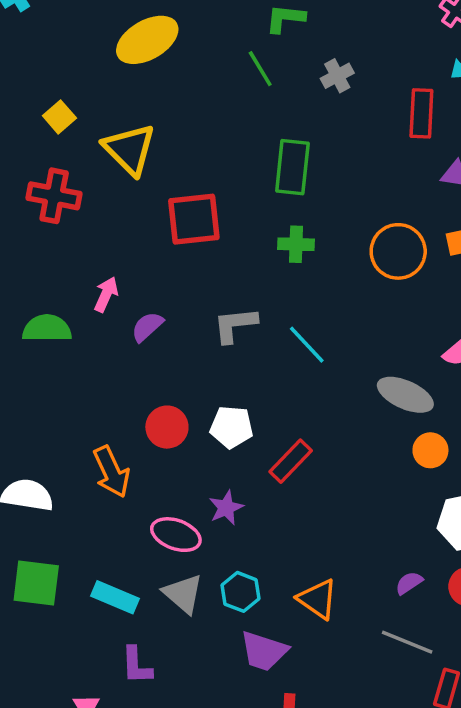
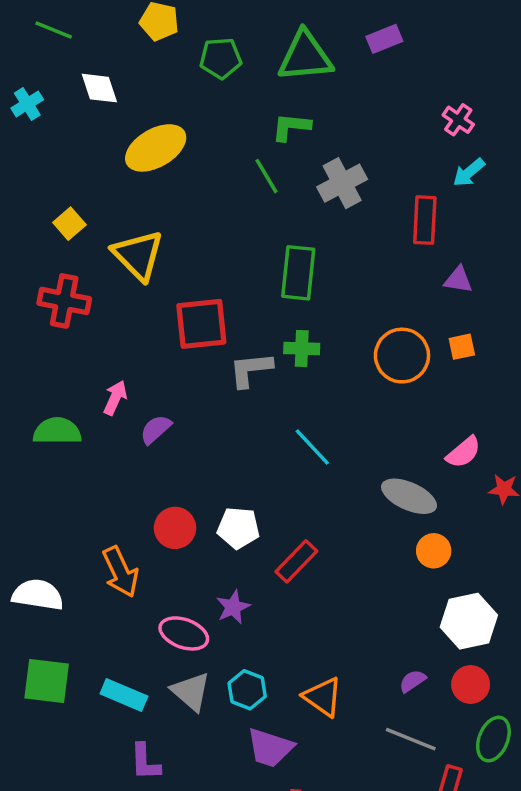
gray cross: (337, 76) -> (342, 183), size x1.5
gray L-shape: (235, 325) -> (251, 370), moved

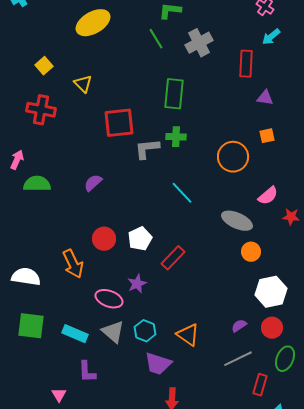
yellow triangle: (138, 255) -> (83, 84), size x0.6
orange circle: (402, 356) -> (233, 157), moved
pink arrow: (115, 398) -> (17, 160), moved
white pentagon: (238, 528) -> (140, 239), turned -30
gray line: (411, 739) -> (238, 359), turned -48

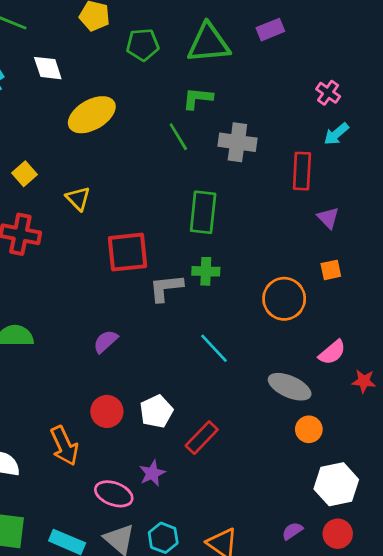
gray cross: (199, 43) -> (237, 142), turned 36
purple triangle: (265, 98) -> (328, 218), turned 36
purple semicircle: (93, 183) -> (106, 341), moved

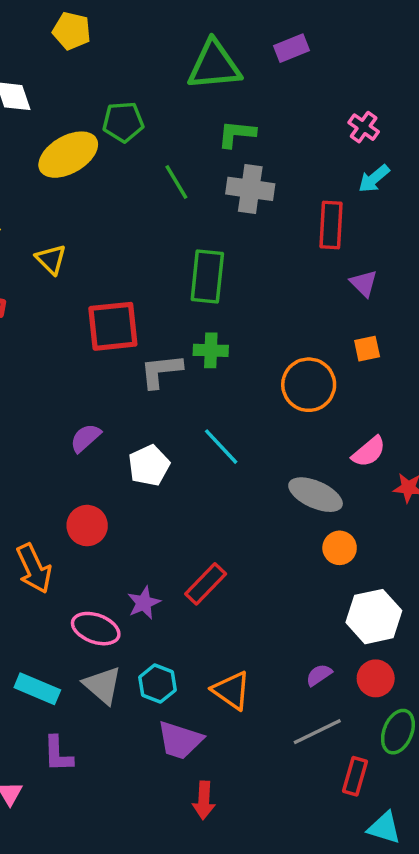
green pentagon: (143, 45) -> (123, 122), moved
green L-shape: (198, 98) -> (237, 134), moved
white pentagon: (156, 411) -> (149, 465), moved
red rectangle: (202, 438) -> (206, 584), moved

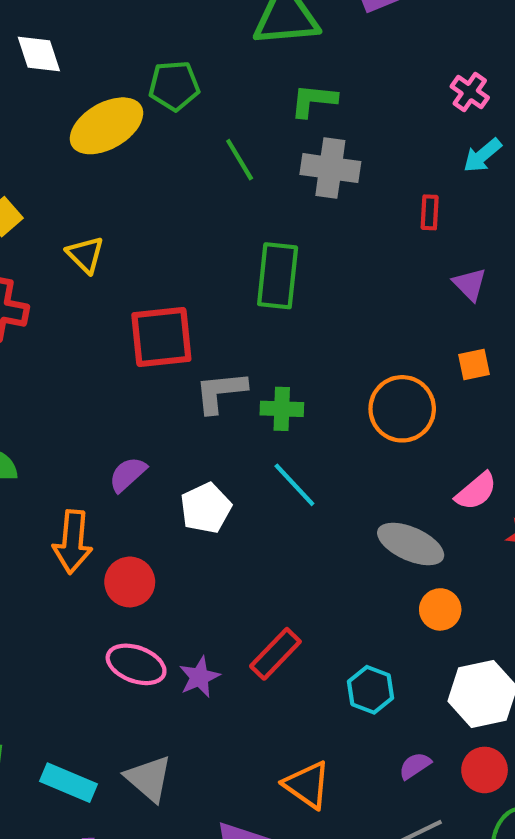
red rectangle: (331, 225) -> (430, 212), size x0.6
green cross: (211, 350) -> (282, 409), moved
orange arrow: (34, 568) -> (73, 542), moved, turned 30
pink ellipse: (96, 629) -> (136, 664), moved
cyan hexagon: (158, 684) -> (370, 690), moved

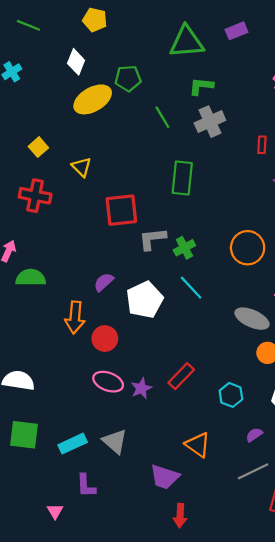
white diamond: (39, 54) -> (76, 62), moved, turned 40
gray cross: (330, 168) -> (210, 122), turned -32
green cross: (282, 409) -> (184, 248), turned -30
white pentagon: (206, 508) -> (145, 300), size x1.4
cyan rectangle: (68, 783) -> (73, 444), turned -48

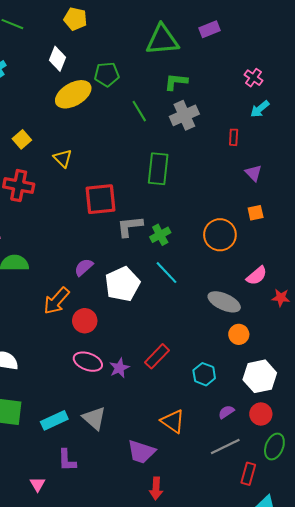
orange arrow: (75, 317) -> (56, 301), turned 36

